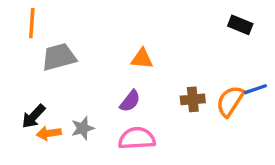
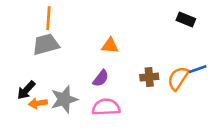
orange line: (32, 23) -> (48, 18), moved
gray star: (83, 128) -> (64, 99), size x1.5

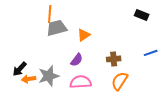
orange line: (48, 18) -> (50, 14), moved
gray trapezoid: (46, 44) -> (57, 28), moved
orange triangle: (110, 46) -> (84, 35), turned -40
orange semicircle: (178, 78) -> (120, 81), moved

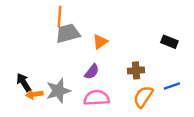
black rectangle: (142, 15) -> (169, 42), moved
blue line: (151, 53) -> (172, 86), moved
black arrow: (20, 69) -> (24, 82), turned 105

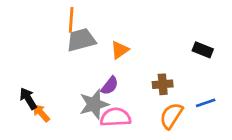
gray star: (58, 91) -> (94, 104), moved
orange arrow: (34, 94) -> (41, 113), turned 56

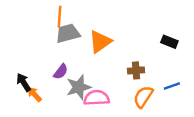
orange triangle: (120, 50) -> (100, 42), size x1.5
purple semicircle: (110, 86) -> (61, 72), moved

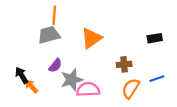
gray trapezoid: (68, 33) -> (49, 35), moved
black rectangle: (169, 42) -> (155, 38), turned -32

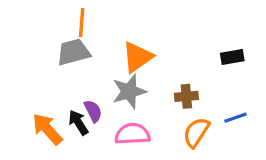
purple semicircle: (55, 65) -> (93, 111), moved, turned -64
black arrow: (22, 75) -> (78, 123), moved
gray star: (72, 80) -> (129, 91), moved
orange arrow: (31, 86) -> (47, 129), size x1.5

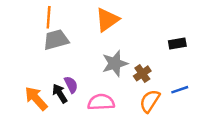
orange line: (82, 23) -> (49, 17), moved
orange triangle: (137, 57) -> (107, 20), moved
gray star: (129, 91) -> (115, 63), moved
brown cross: (186, 96) -> (142, 73), turned -30

